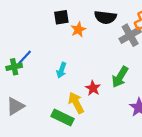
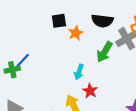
cyan arrow: (61, 70) -> (79, 72), moved
green arrow: (120, 77) -> (105, 52), moved

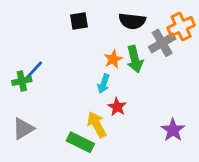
orange star: (76, 33) -> (113, 59), moved
green arrow: (105, 52) -> (135, 59), turned -45

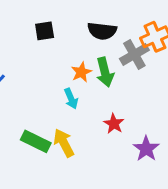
cyan arrow: (104, 84) -> (71, 99), turned -42
red star: (117, 107) -> (114, 124), moved
green rectangle: (80, 142) -> (36, 141), moved

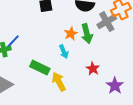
green rectangle: (36, 141) -> (40, 68), moved

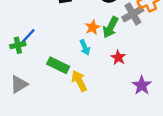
green arrow: (87, 34) -> (110, 27), turned 42
red star: (93, 69) -> (118, 57), moved

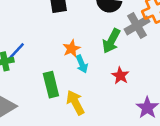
orange star: (93, 27) -> (72, 49), moved
green rectangle: (58, 65) -> (51, 85), turned 50

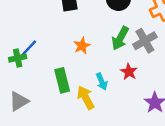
gray cross: (137, 25) -> (145, 41), moved
cyan arrow: (82, 64) -> (102, 82), moved

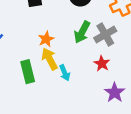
red star: (129, 72) -> (102, 63), moved
yellow arrow: (86, 98) -> (50, 59), moved

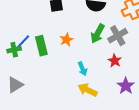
yellow arrow: (50, 59) -> (88, 90), moved, turned -36
green rectangle: (28, 72) -> (41, 46), moved

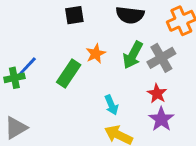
orange star: (66, 40) -> (96, 54), moved
green rectangle: (41, 46) -> (69, 74), moved, turned 48
purple star: (126, 86) -> (161, 119), moved

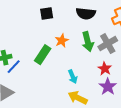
green arrow: (133, 55) -> (88, 42), turned -42
blue line: (27, 66) -> (14, 67), moved

